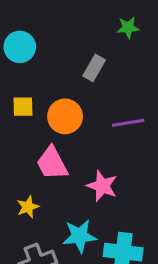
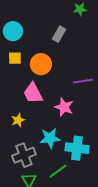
cyan circle: (20, 47) -> (13, 31), moved
purple line: (128, 123) -> (83, 81), moved

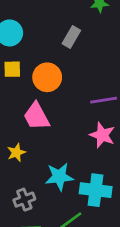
pink star: (64, 107) -> (102, 135), moved
gray cross: (24, 155) -> (24, 200), size x0.7

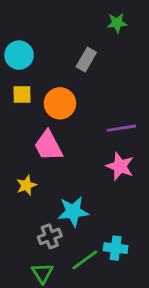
cyan cross: (96, 190) -> (116, 248), moved, size x0.7
gray cross: (24, 200) -> (50, 236), moved

